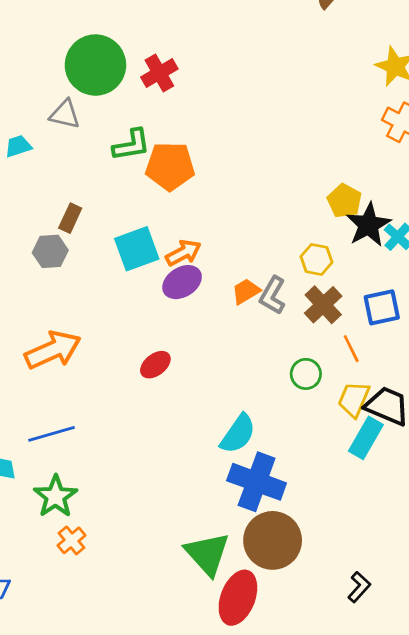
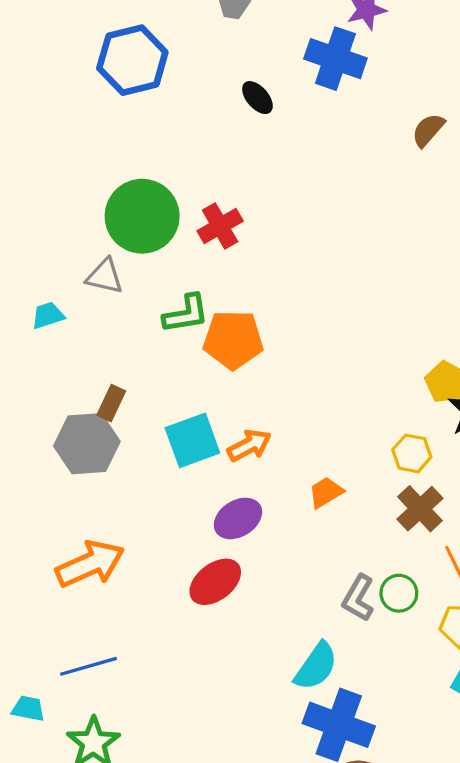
gray hexagon: (50, 251) -> (87, 444), size x1.5
purple ellipse: (182, 282) -> (238, 518), moved
gray L-shape: (273, 295) -> (358, 598), moved
red ellipse: (155, 365) -> (215, 582), size x1.4

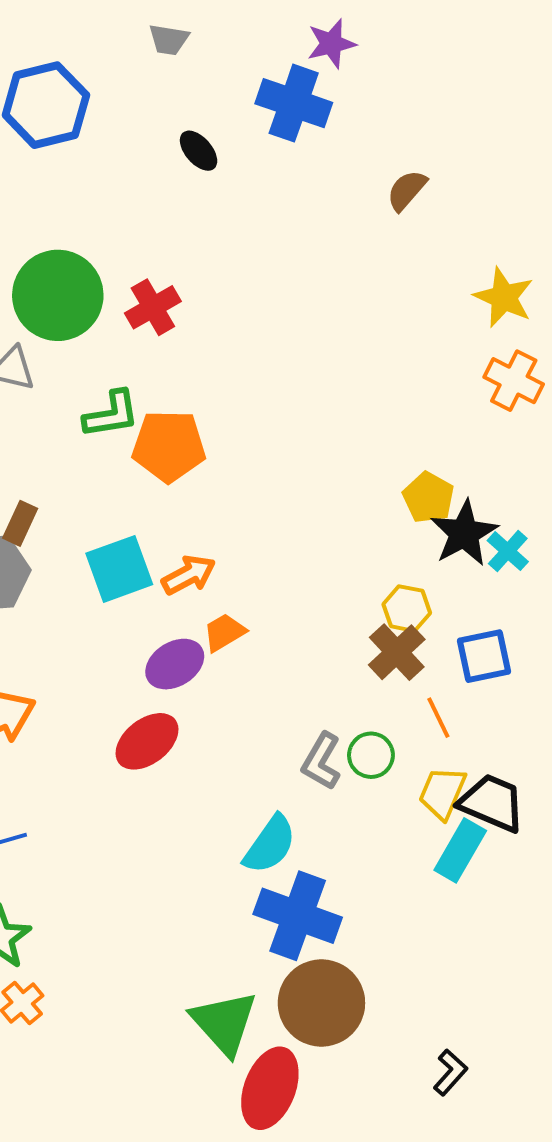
yellow hexagon: (412, 453) -> (407, 609), moved
orange trapezoid: (326, 492) -> (224, 632), moved

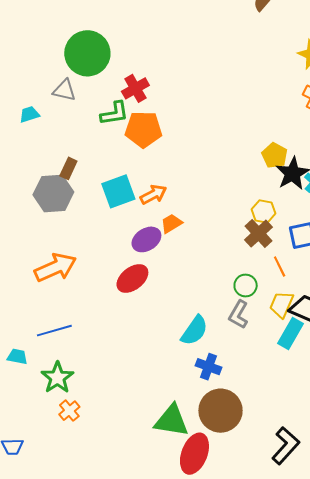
red cross: (153, 307) -> (135, 88), moved
gray L-shape: (321, 761) -> (239, 315), moved
blue cross: (298, 916) -> (208, 367), size x0.6
green triangle: (224, 1023) -> (171, 421), turned -39
black L-shape: (450, 1072) -> (286, 446), size x1.6

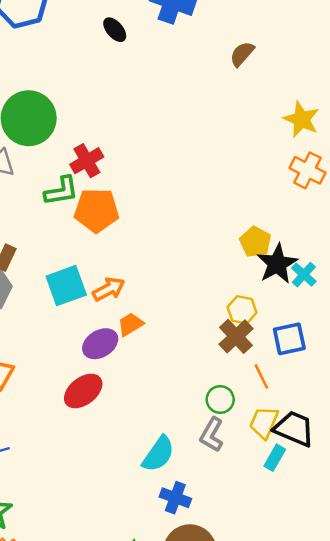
cyan rectangle: (291, 334) -> (275, 458), size x0.7

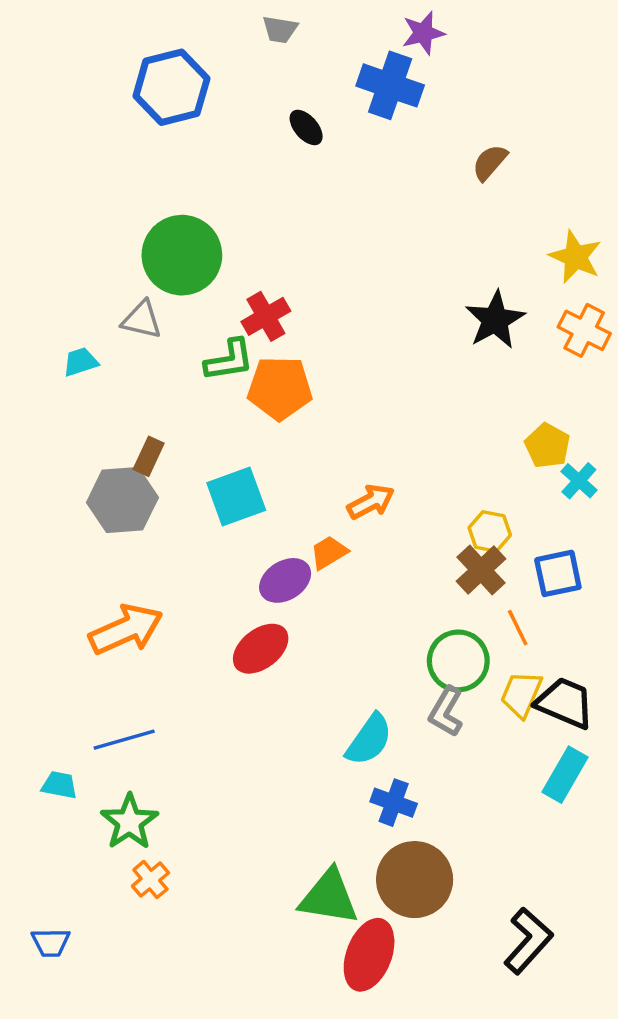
yellow pentagon: (255, 242) -> (547, 446), moved
black star: (277, 264) -> (495, 320), moved
orange arrow: (109, 289) -> (371, 502), moved
green circle: (220, 399) -> (458, 661), size x1.5
cyan rectangle: (275, 458) -> (565, 775), moved, size x1.4

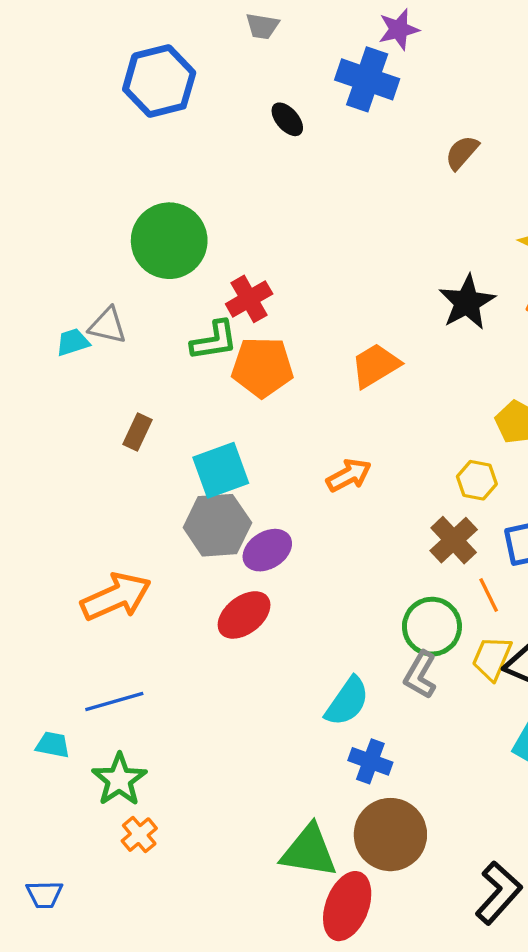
gray triangle: (142, 320) -> (108, 326), moved
gray hexagon: (122, 500) -> (217, 525), moved
yellow hexagon: (490, 531) -> (477, 480), moved
orange trapezoid: (329, 552) -> (375, 365), moved, size x1.4

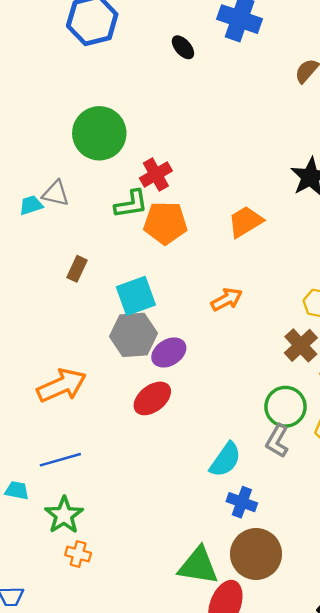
orange cross: (139, 835) -> (78, 554), turned -35

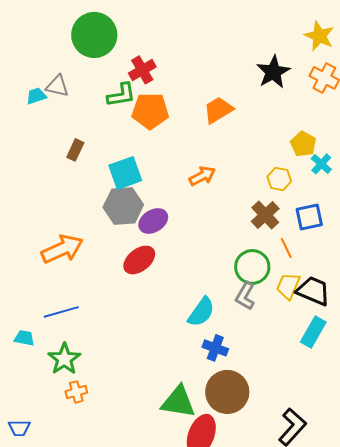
orange cross: (78, 554) -> (76, 392), turned -30

